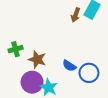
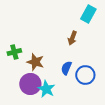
brown arrow: (76, 15) -> (72, 38), moved
blue semicircle: (69, 66) -> (66, 68), turned 80

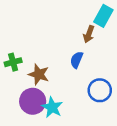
brown arrow: (72, 38) -> (89, 34), moved
blue semicircle: (66, 68) -> (77, 60), moved

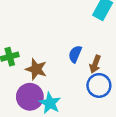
brown arrow: (89, 34) -> (95, 64), moved

